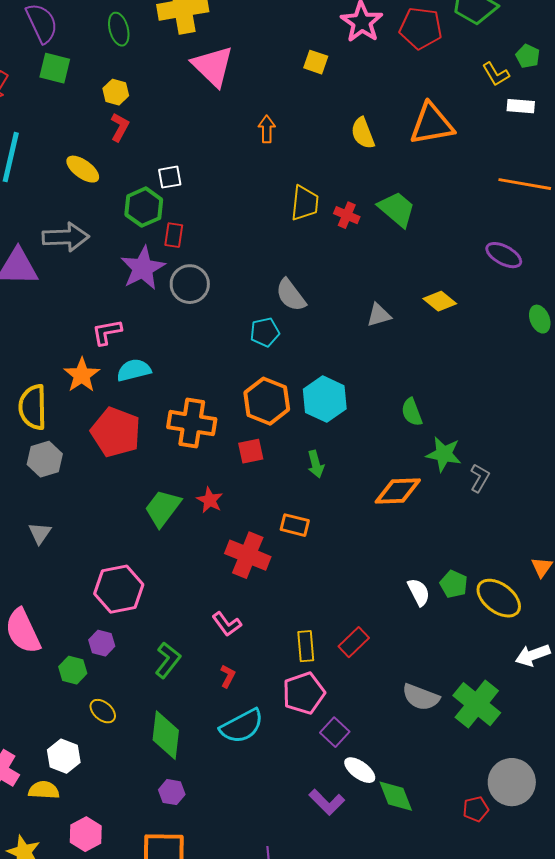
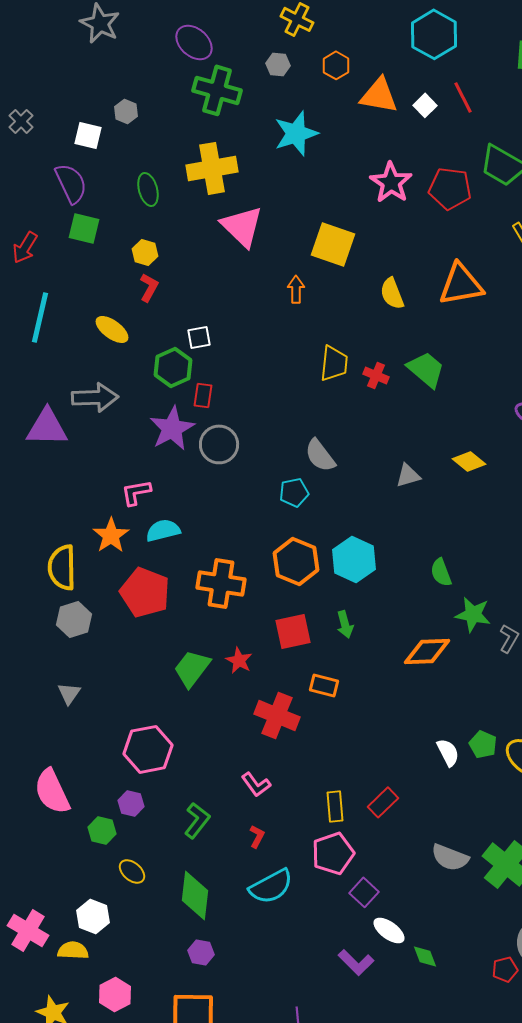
yellow square: (316, 62) -> (333, 244), moved, size x1.8
red square: (251, 451) -> (293, 631), moved, size x1.4
green diamond: (396, 796) -> (425, 956), size x0.7

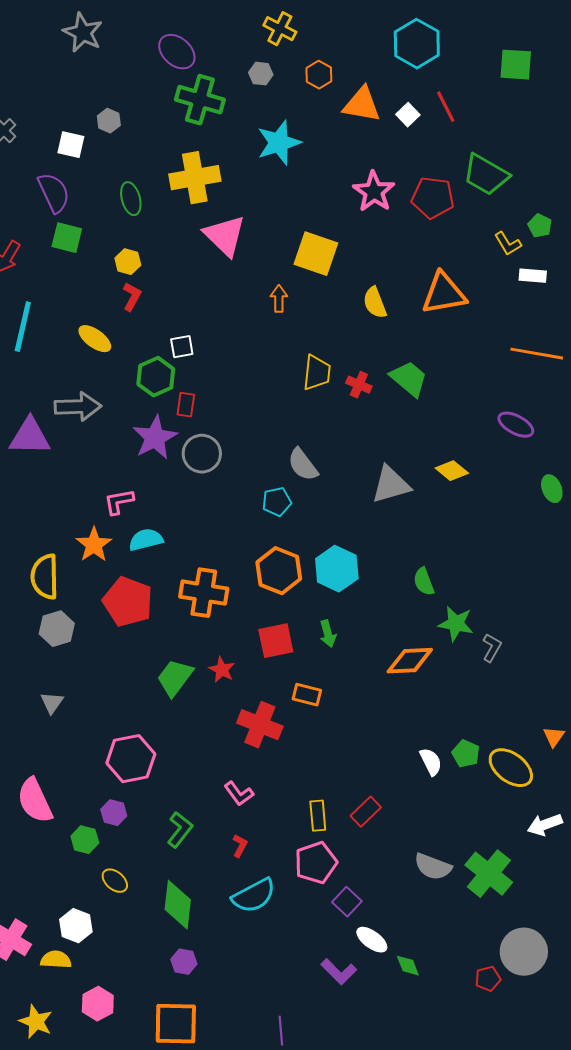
gray triangle: (408, 475) -> (391, 485), size x1.6

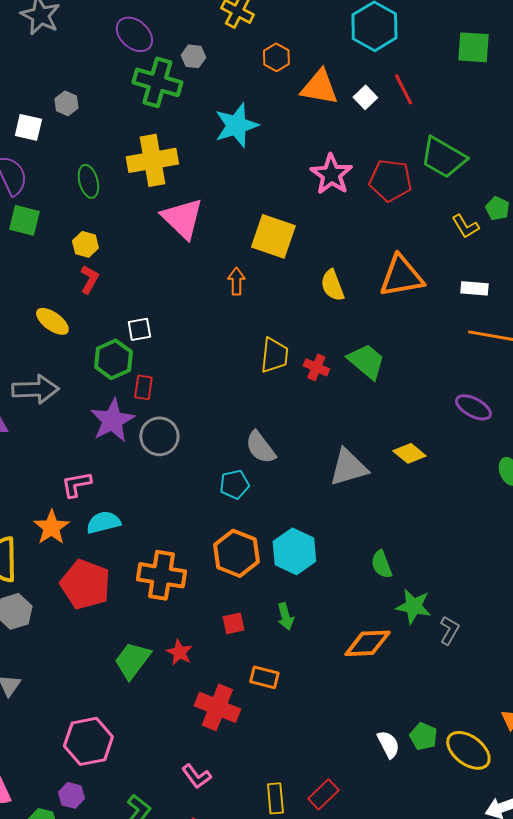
gray hexagon: (261, 74) -> (193, 56), moved
white rectangle: (533, 276) -> (474, 288), moved
red square: (276, 641) -> (233, 623), size x0.6

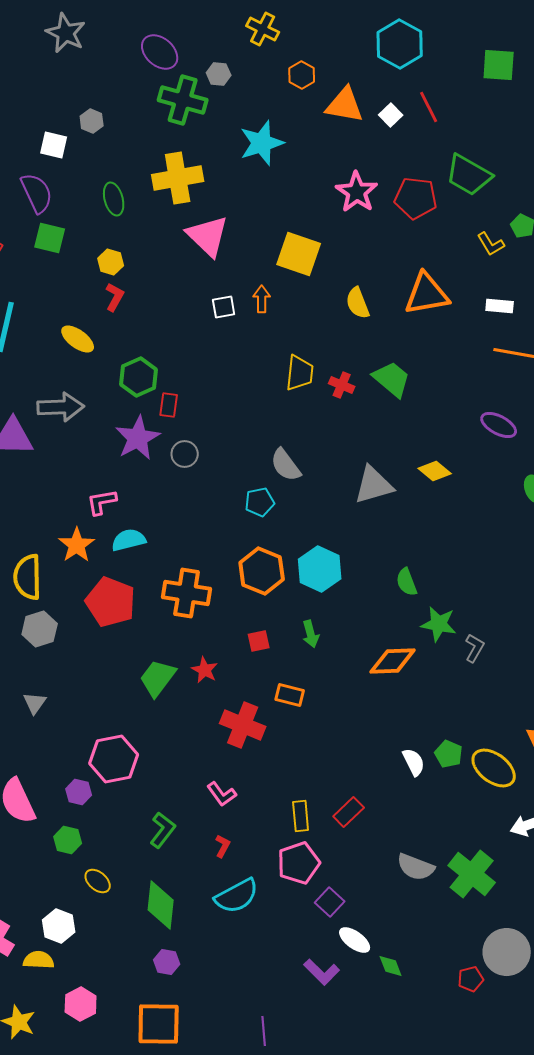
white square: (139, 329) -> (224, 307), moved
gray circle: (159, 436) -> (185, 454), size x0.7
purple hexagon: (71, 795) -> (79, 792), moved

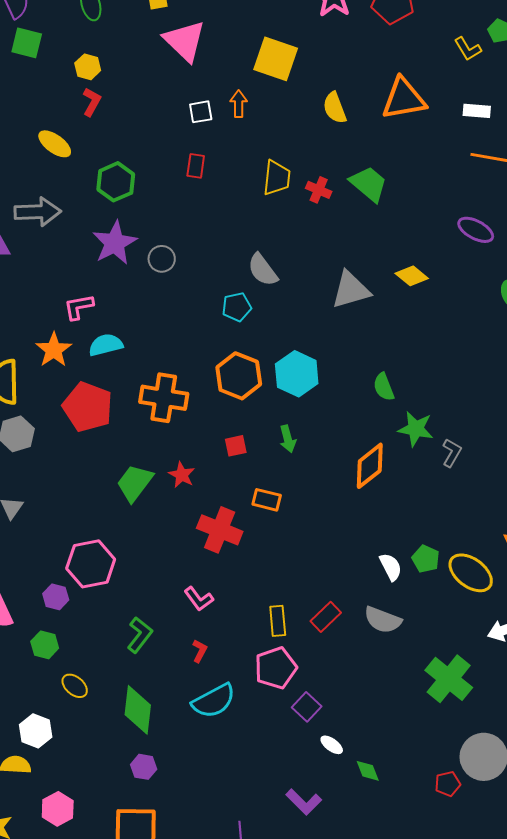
red rectangle: (169, 405) -> (196, 166), moved
orange diamond: (393, 661) -> (370, 466), turned -36
gray semicircle: (416, 867) -> (383, 620), moved
white ellipse: (355, 940) -> (332, 745), size x0.7
purple L-shape: (322, 972) -> (304, 802), moved

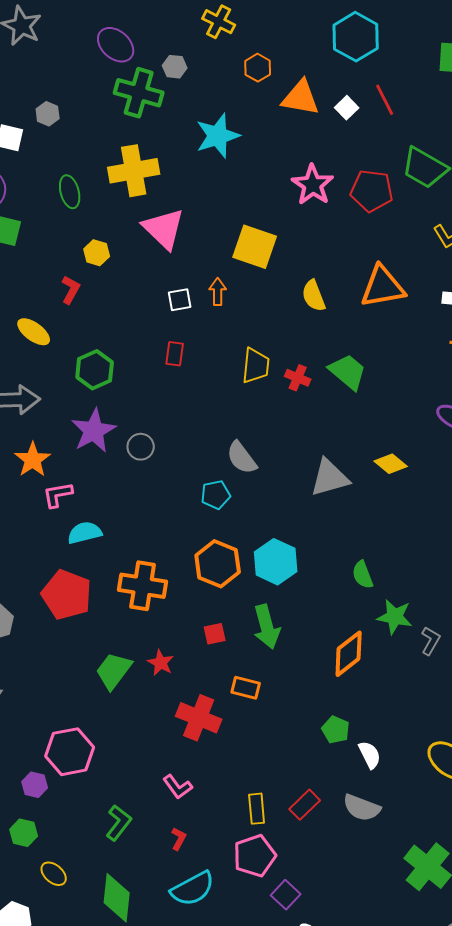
yellow hexagon: (88, 67) -> (97, 253), moved
orange star: (54, 350) -> (33, 460), moved
green arrow: (288, 439) -> (267, 627), size x1.6
green pentagon: (426, 559) -> (336, 730), moved

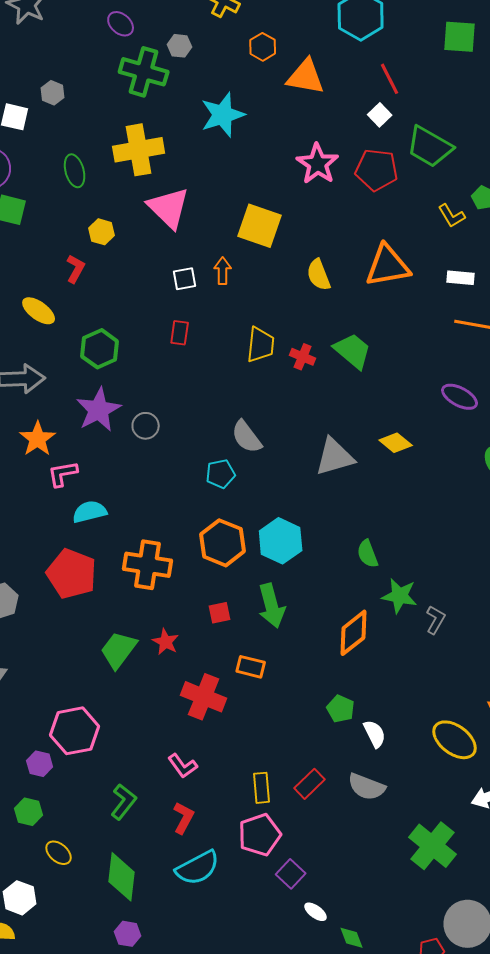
purple ellipse: (116, 45) -> (121, 24), size x0.7
white square: (347, 108) -> (380, 115), moved
red L-shape: (179, 839) -> (184, 818), size x1.4

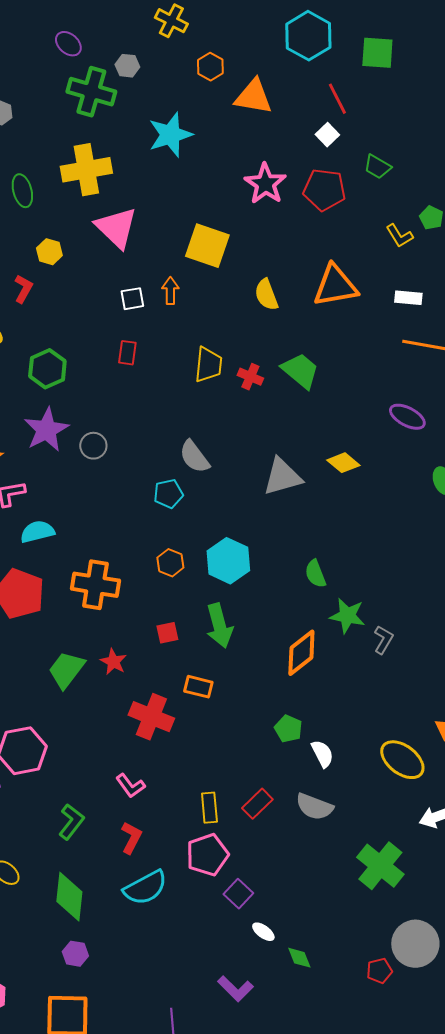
green square: (460, 37) -> (377, 53), moved
green trapezoid: (430, 147) -> (377, 167), size x0.6
orange hexagon: (223, 543) -> (170, 563), size x0.6

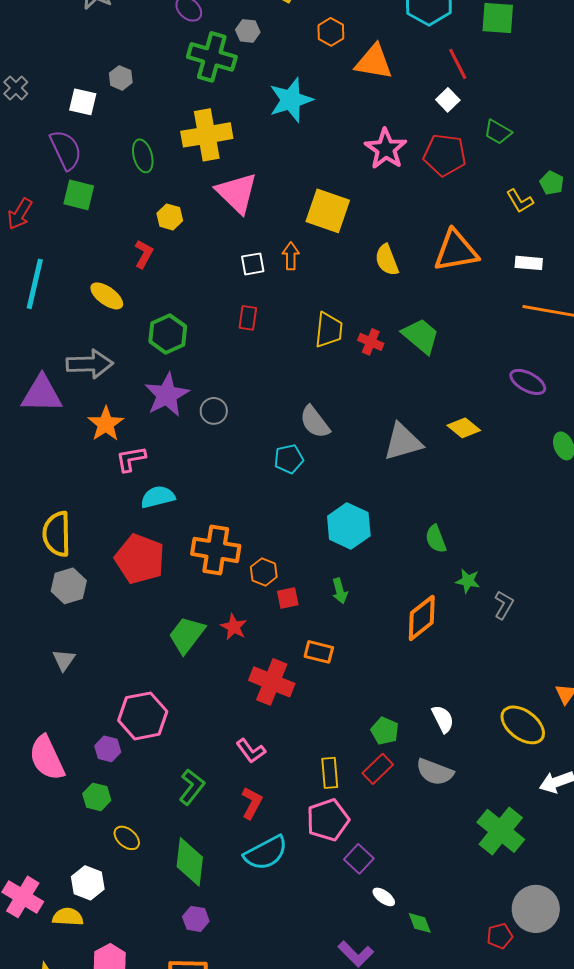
orange hexagon: (170, 563) -> (264, 572), moved
green star: (347, 616) -> (468, 581), size x0.7
green arrow: (219, 626) -> (340, 591), size x0.6
green pentagon: (288, 729) -> (385, 731), moved

